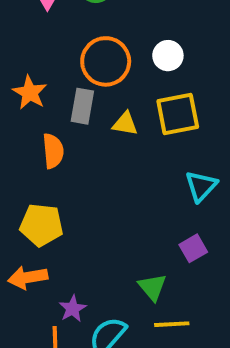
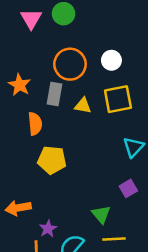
yellow pentagon: (41, 225) -> (52, 160), moved

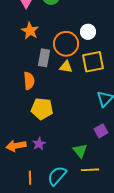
orange circle: (70, 64) -> (66, 44), moved
orange star: (20, 85) -> (30, 31), moved
purple star: (48, 229) -> (39, 144), moved

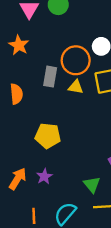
orange star: (30, 31) -> (19, 45), moved
orange semicircle: (29, 81) -> (16, 94), moved
orange arrow: (16, 146) -> (18, 179), turned 132

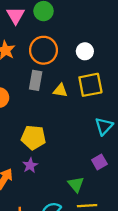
orange circle: (76, 60) -> (43, 50), moved
purple star: (44, 176) -> (30, 165), moved

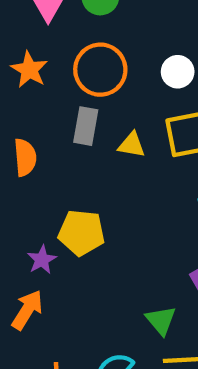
purple star: (30, 165) -> (42, 260), moved

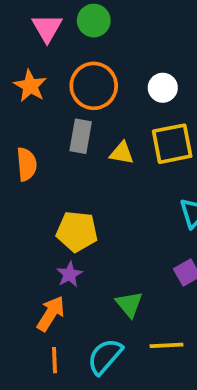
purple star: (42, 260) -> (69, 274), moved
orange arrow: (27, 310) -> (51, 314), moved
green triangle: (161, 320) -> (129, 304), moved

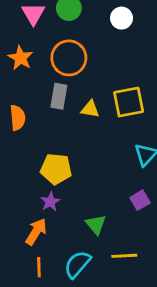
white circle: (163, 88) -> (122, 18), moved

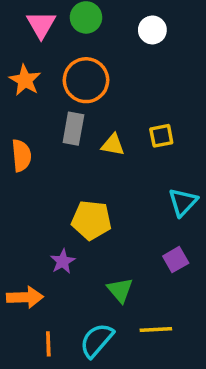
yellow square: (129, 102) -> (161, 136), size x0.6
yellow pentagon: (56, 169) -> (91, 220), moved
orange arrow: (36, 232) -> (25, 297), moved, turned 56

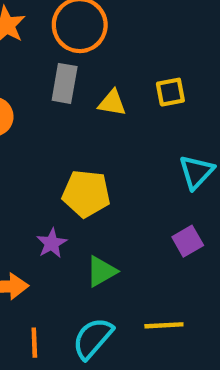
green triangle: (120, 290) -> (101, 271), moved, turned 40

